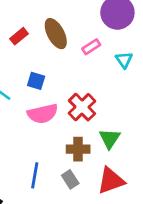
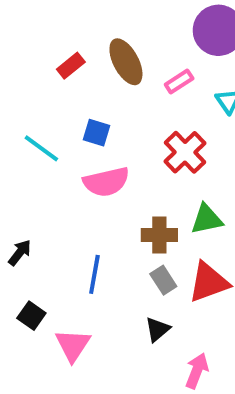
red cross: (82, 107) -> (185, 152), moved
green triangle: (110, 139) -> (207, 219), turned 45
gray rectangle: (70, 179) -> (163, 280), moved

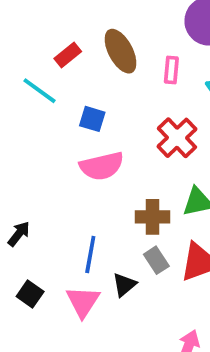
pink rectangle: (179, 81) -> (171, 70), turned -52
cyan line: (41, 148) -> (40, 91), moved
black triangle: (157, 329) -> (124, 285), moved
pink triangle: (73, 345) -> (83, 302), moved

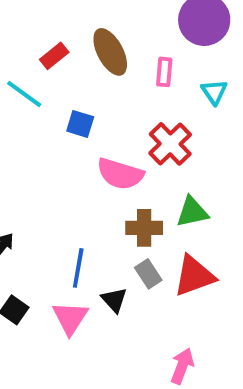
pink semicircle: (102, 166) -> (120, 174), moved, turned 30
black triangle: (124, 285) -> (114, 300), turned -32

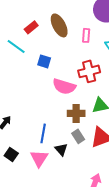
red cross: (170, 144) -> (89, 71), turned 30

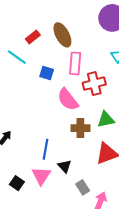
pink rectangle: (86, 35) -> (75, 63), moved, size x1.5
pink semicircle: (64, 86) -> (68, 99), turned 35
gray rectangle: (78, 136) -> (83, 187), moved
black square: (11, 154) -> (17, 183), moved

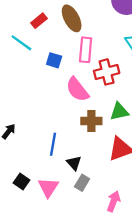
pink triangle: (41, 176) -> (48, 187), moved
gray rectangle: (83, 187) -> (82, 183), moved, turned 64

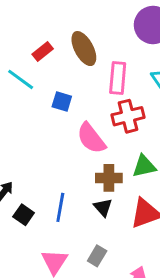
pink rectangle: (86, 50) -> (118, 78), moved
black triangle: (74, 163) -> (103, 207), moved
black square: (21, 182) -> (24, 215), moved

